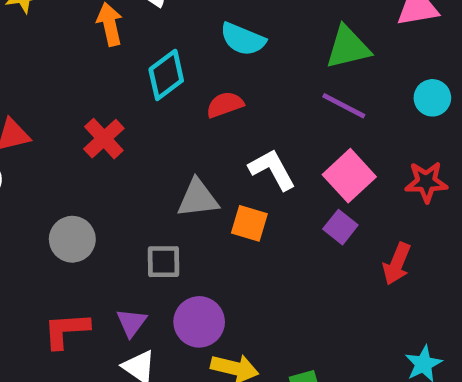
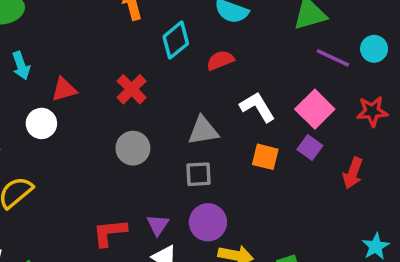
purple line: (344, 106) -> (333, 58), moved
orange square: (249, 223) -> (265, 157), moved
gray circle: (72, 239) -> (133, 148), moved
gray square: (164, 262) -> (198, 174), moved

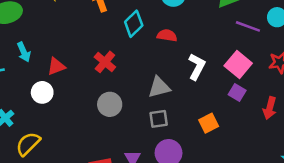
red semicircle: (220, 60) -> (167, 35), turned 36
white L-shape: (257, 107) -> (197, 67), turned 64
orange square: (265, 157) -> (209, 123), moved, turned -36

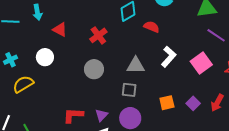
red triangle: (56, 66) -> (60, 30), turned 35
white circle: (42, 92) -> (45, 57), moved
purple square: (237, 93) -> (193, 103), moved

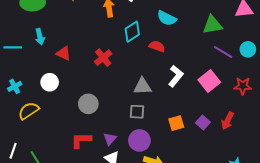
gray circle: (94, 69) -> (88, 104), moved

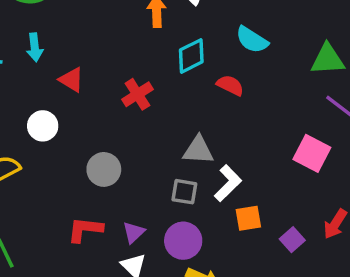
white L-shape: (176, 76) -> (228, 183), moved
pink square: (209, 81) -> (312, 153), turned -30
purple square: (203, 123) -> (292, 240), moved

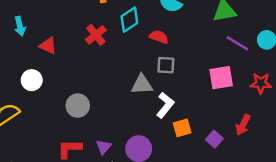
red cross: (137, 94) -> (96, 35), moved
pink square: (312, 153) -> (221, 78), turned -30
gray square: (184, 192) -> (166, 65), moved

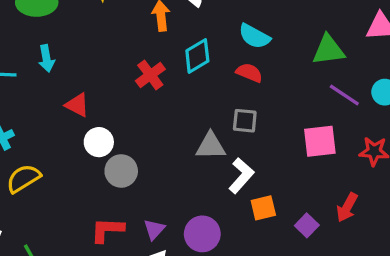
red semicircle: (159, 37) -> (249, 73), moved
red triangle: (48, 46) -> (77, 105), moved
white circle: (32, 80) -> (99, 142), moved

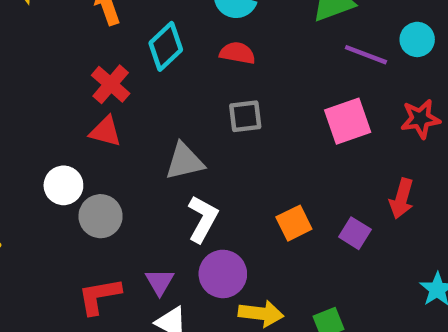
red triangle: (77, 105) -> (105, 131), moved
gray triangle: (211, 146) -> (184, 161), moved
white L-shape: (241, 176) -> (203, 219), moved

